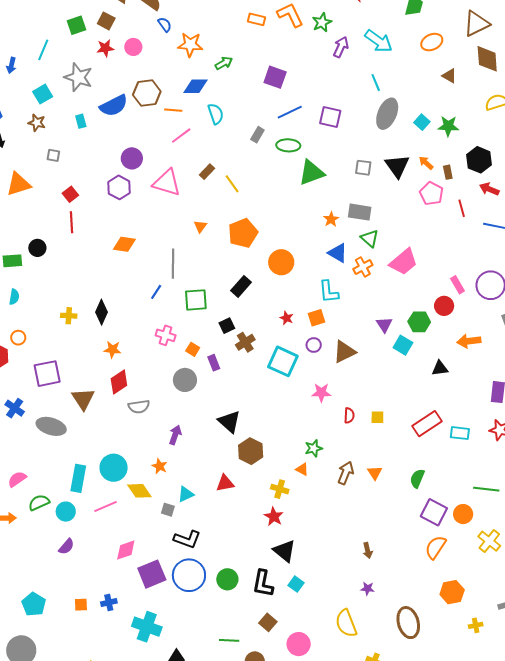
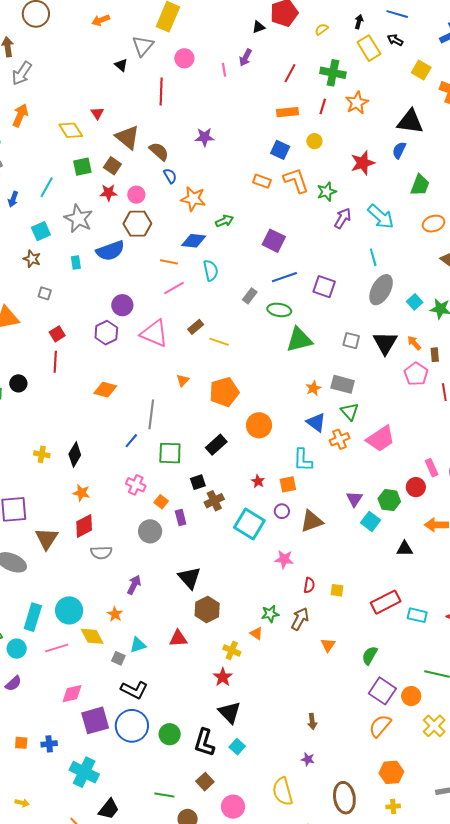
brown hexagon: (147, 93) -> (137, 224), moved
yellow line: (232, 184) -> (219, 342), turned -42
brown arrow: (346, 473) -> (300, 619), moved
yellow cross: (476, 625) -> (393, 806), moved

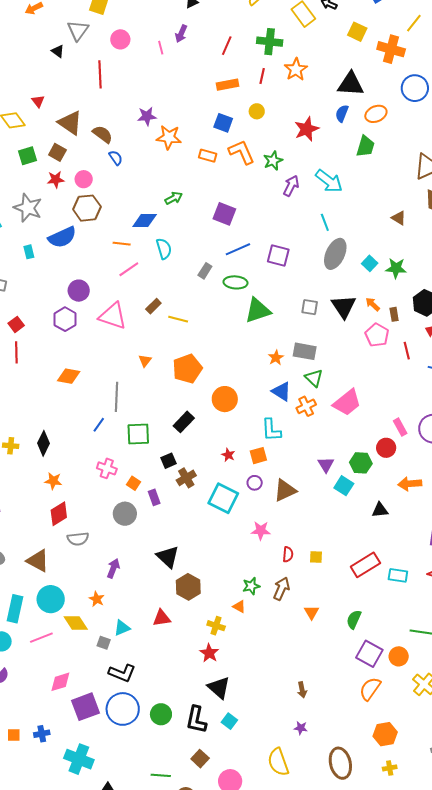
orange star: (193, 199) -> (169, 137), moved
orange ellipse: (434, 224) -> (376, 114), moved
brown triangle: (47, 539) -> (38, 561), moved, turned -30

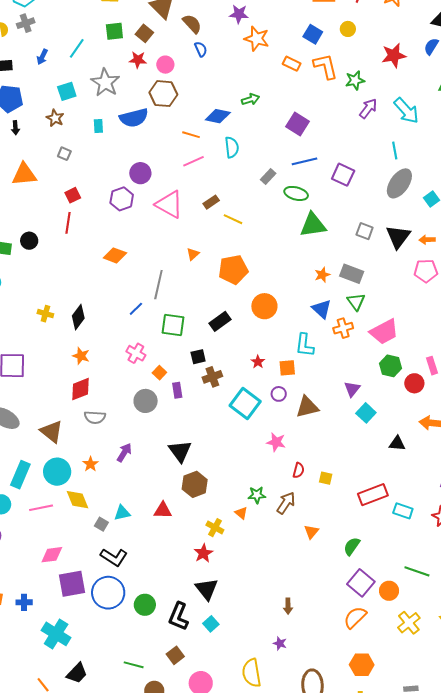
orange arrow: (373, 304) -> (427, 240), turned -56
pink pentagon: (377, 335) -> (426, 271), turned 30
green hexagon: (361, 463) -> (391, 366), moved
orange star: (97, 599) -> (90, 464), moved

